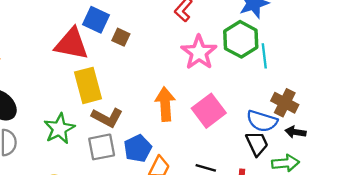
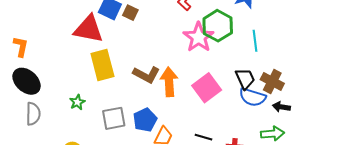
brown square: (121, 37) -> (130, 13), moved
green hexagon: (241, 39) -> (218, 26), moved
brown L-shape: (107, 117) -> (146, 75), moved
green star: (59, 129) -> (77, 102), size x0.6
black trapezoid: (257, 144) -> (245, 79), moved

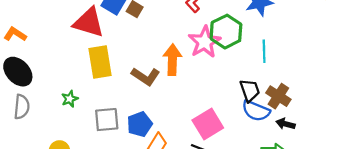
orange L-shape: (21, 47) -> (15, 34), turned -75
orange arrow: (169, 82) -> (172, 60), moved
pink square: (207, 88) -> (208, 124), moved

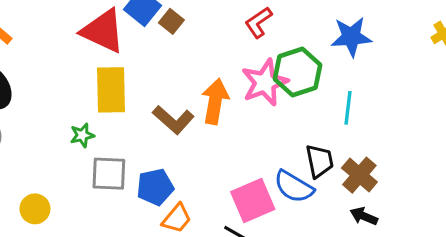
green star: (70, 99) -> (82, 135), moved
blue semicircle: (256, 111) -> (294, 187), moved

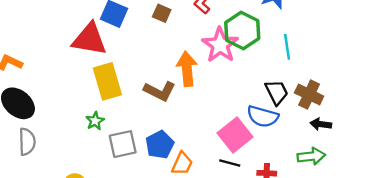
brown square: (171, 21) -> (162, 13), moved

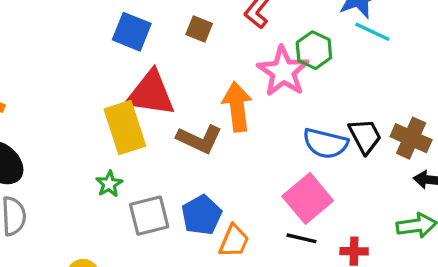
green hexagon: (242, 30) -> (314, 50), size x0.7
red triangle: (89, 39) -> (151, 93), moved
cyan line: (287, 47) -> (372, 32), moved, turned -55
blue semicircle: (263, 116) -> (325, 143), moved

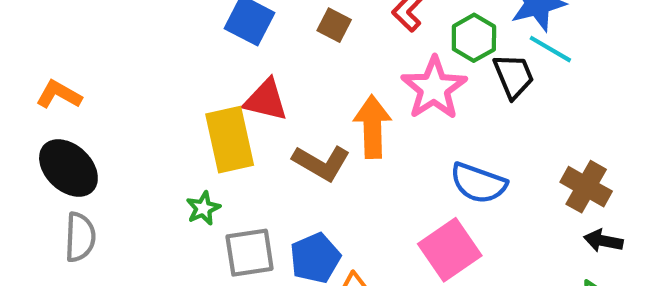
green hexagon: (314, 50) -> (474, 38), moved
red triangle: (151, 93) -> (266, 100), size x0.7
black trapezoid: (365, 136) -> (514, 76), moved

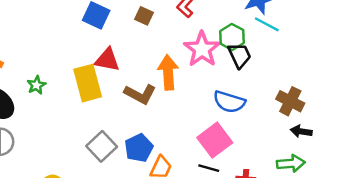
green hexagon: (474, 38) -> (232, 37), moved
black trapezoid: (514, 76) -> (240, 55), moved
green star: (203, 208) -> (36, 85), moved
gray square: (250, 253) -> (102, 146), turned -32

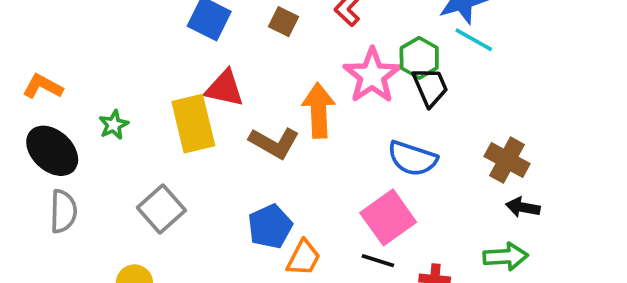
gray square: (102, 146) -> (161, 209), moved

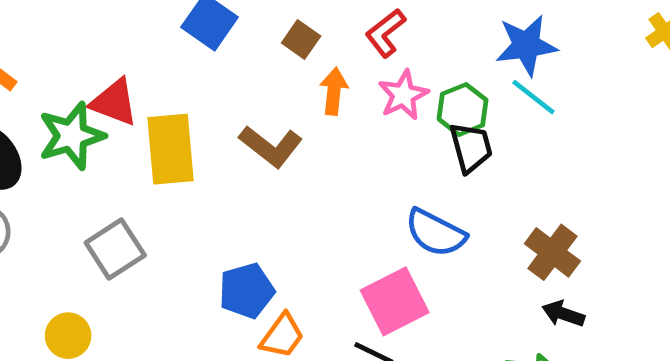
pink star: (372, 76) -> (403, 95), moved, size x0.7
red triangle: (225, 88) -> (114, 102), moved
orange arrow: (319, 110) -> (334, 91), moved, size x0.7
green star: (114, 125) -> (72, 136), size x1.8
brown L-shape: (274, 143) -> (271, 146), moved

